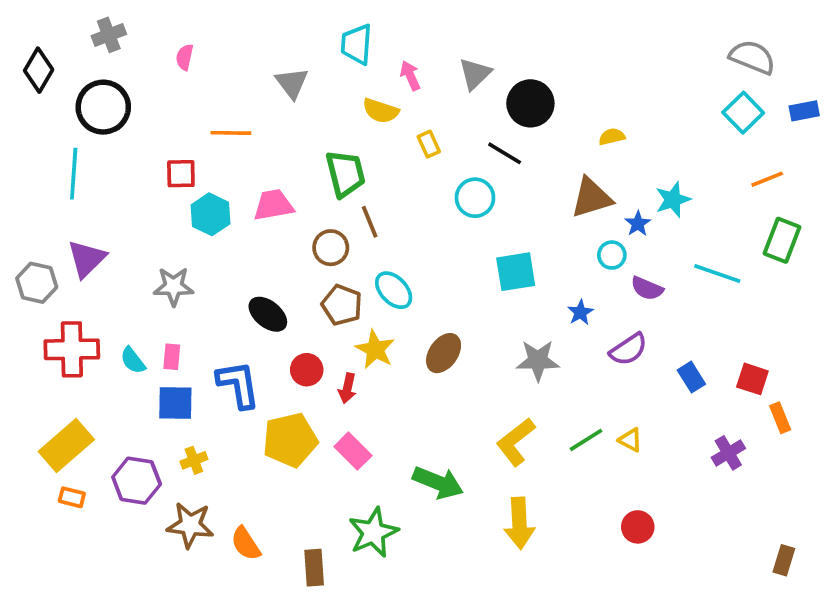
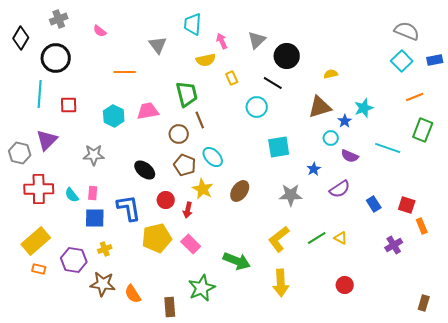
pink semicircle: (185, 57) -> (100, 31), turned -64
yellow semicircle: (381, 111) -> (206, 60), turned -30
red square: (181, 174) -> (69, 105), moved

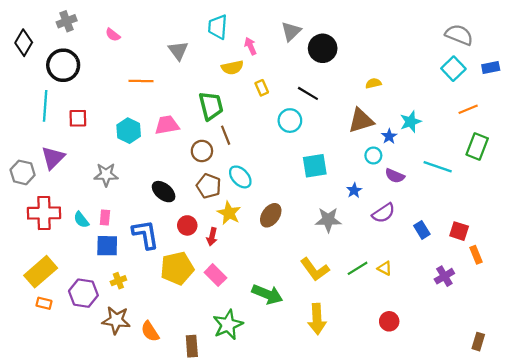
gray triangle: (257, 40) -> (291, 31), moved
black circle: (287, 56) -> (323, 48), moved
yellow L-shape: (279, 239) -> (315, 269), turned -88

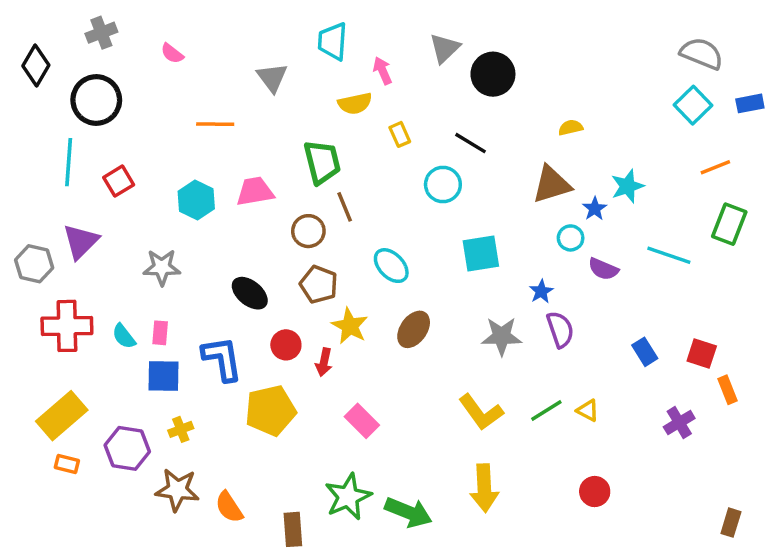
red square: (78, 118) -> (119, 181), turned -30
cyan ellipse: (240, 177) -> (391, 266), moved
purple semicircle: (384, 213) -> (560, 329), moved, turned -75
pink rectangle: (215, 275) -> (362, 421), moved
green arrow: (267, 294) -> (408, 512), moved

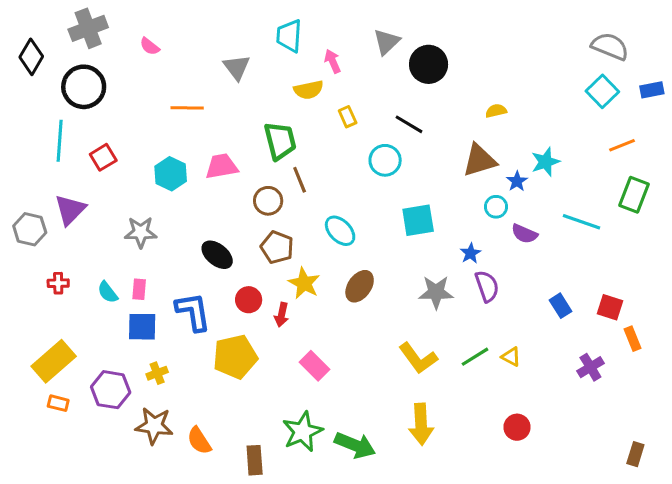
gray cross: (101, 33) -> (88, 28), size x1.4
red cross: (67, 326) -> (58, 283), size x0.5

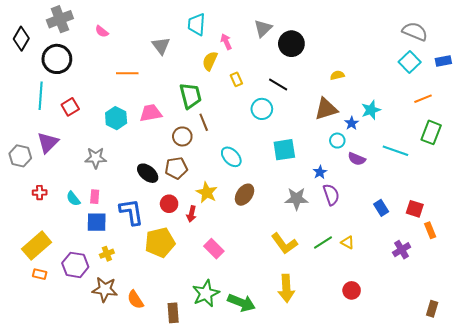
yellow semicircle: (309, 90) -> (210, 61), turned 126
brown pentagon: (277, 247) -> (176, 168), moved, turned -30

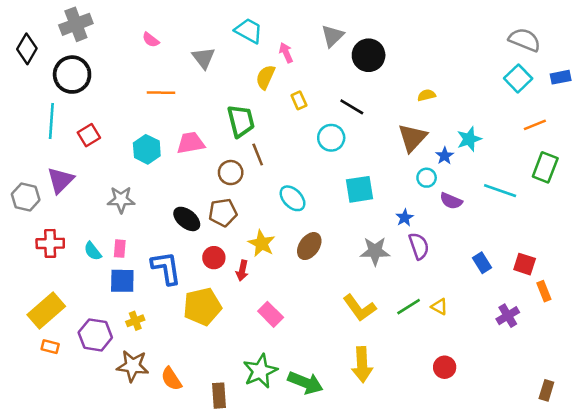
cyan trapezoid: (197, 24) -> (249, 31), turned 115
pink semicircle: (102, 31) -> (151, 40), moved
brown triangle: (326, 109) -> (412, 138), turned -30
red cross: (40, 193) -> (50, 243), size x1.5

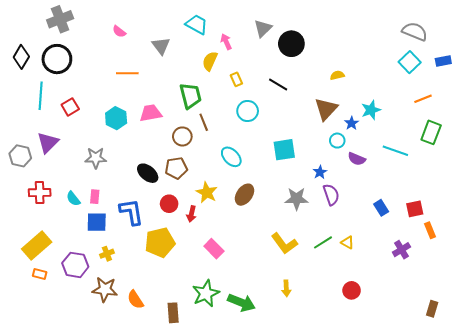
black diamond: (27, 49) -> (21, 57), moved
cyan circle: (331, 138) -> (248, 111), moved
red square: (525, 264) -> (415, 209), turned -30
yellow arrow: (362, 365) -> (286, 288), size x0.6

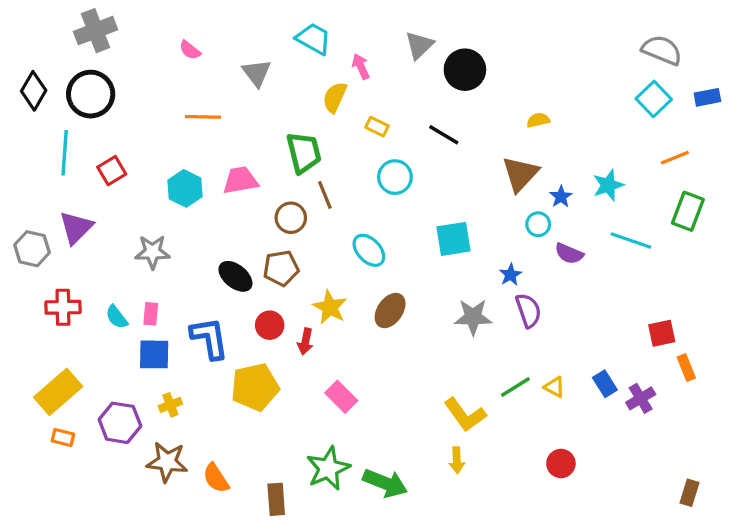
yellow rectangle: (236, 79) -> (377, 127), turned -40
cyan star: (371, 110) -> (608, 185), moved
blue rectangle: (381, 208) -> (605, 384), moved
yellow L-shape: (284, 243) -> (465, 415), moved

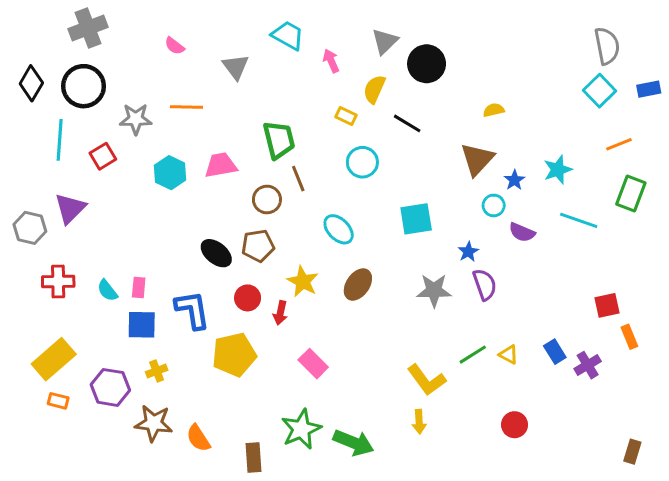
gray semicircle: (662, 50) -> (607, 46), turned 57
yellow semicircle: (335, 97) -> (374, 89), moved
gray star: (152, 252) -> (136, 119), moved

